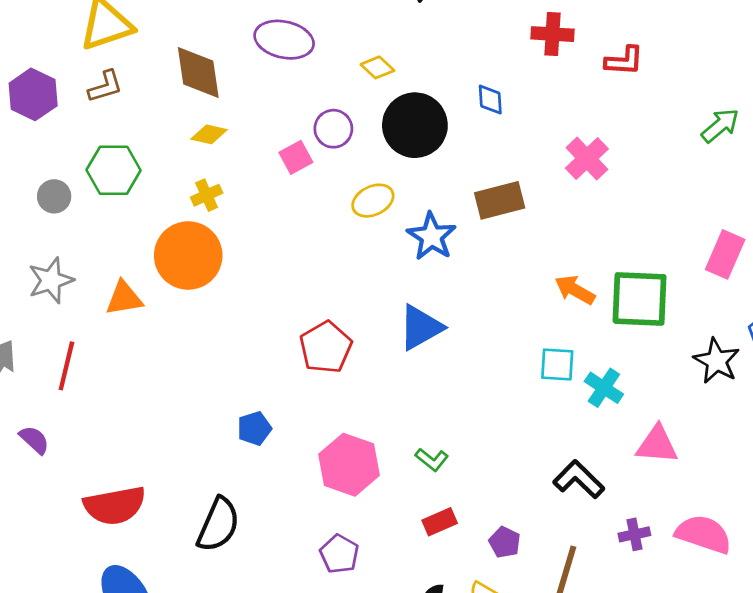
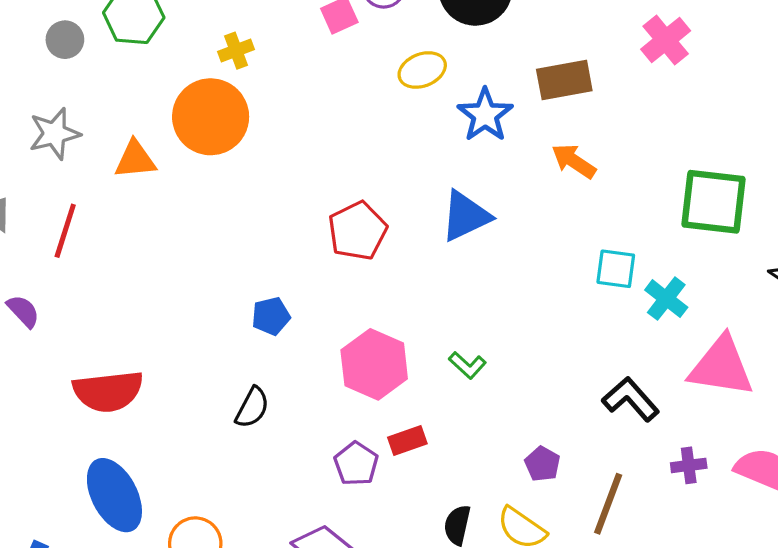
orange arrow: (575, 290) -> (574, 161), moved
pink triangle: (657, 445) -> (721, 367), size x1.4
red rectangle: (440, 522) -> (407, 441), moved
black semicircle: (218, 525) -> (252, 407), moved, size x0.7

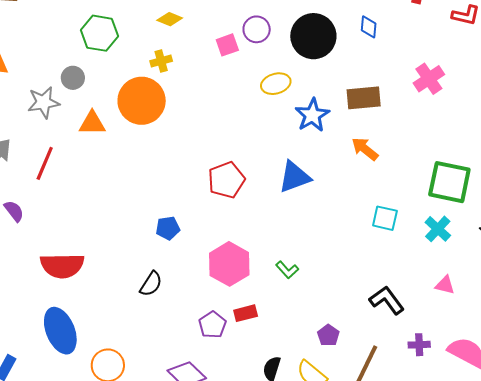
gray circle: (65, 40) -> (73, 78), moved
cyan cross: (666, 299) -> (438, 229), moved
pink triangle: (721, 367) -> (445, 285), size x0.5

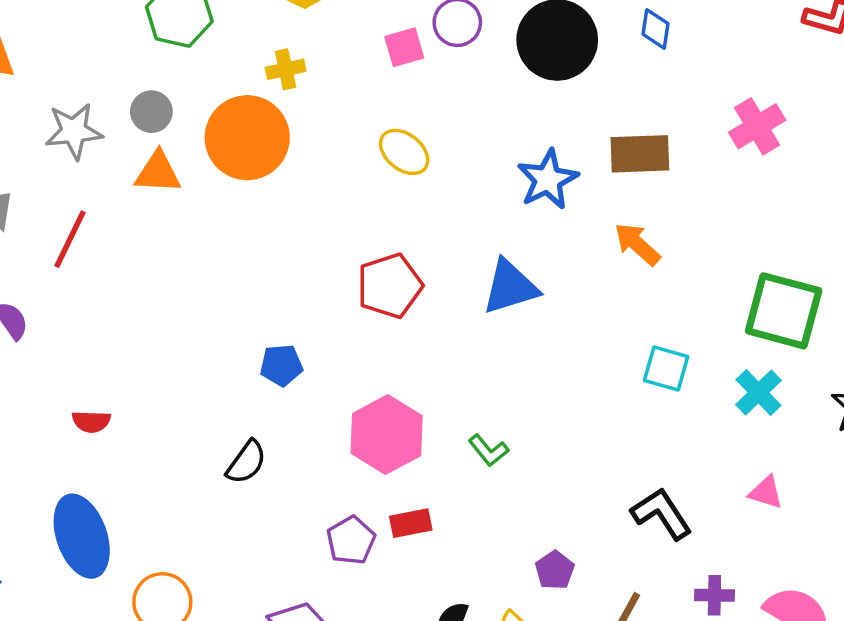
gray circle: (73, 78) -> (151, 112), moved
yellow ellipse: (276, 84) -> (404, 152), moved, turned 52
red semicircle: (62, 266) -> (91, 422), size x0.5

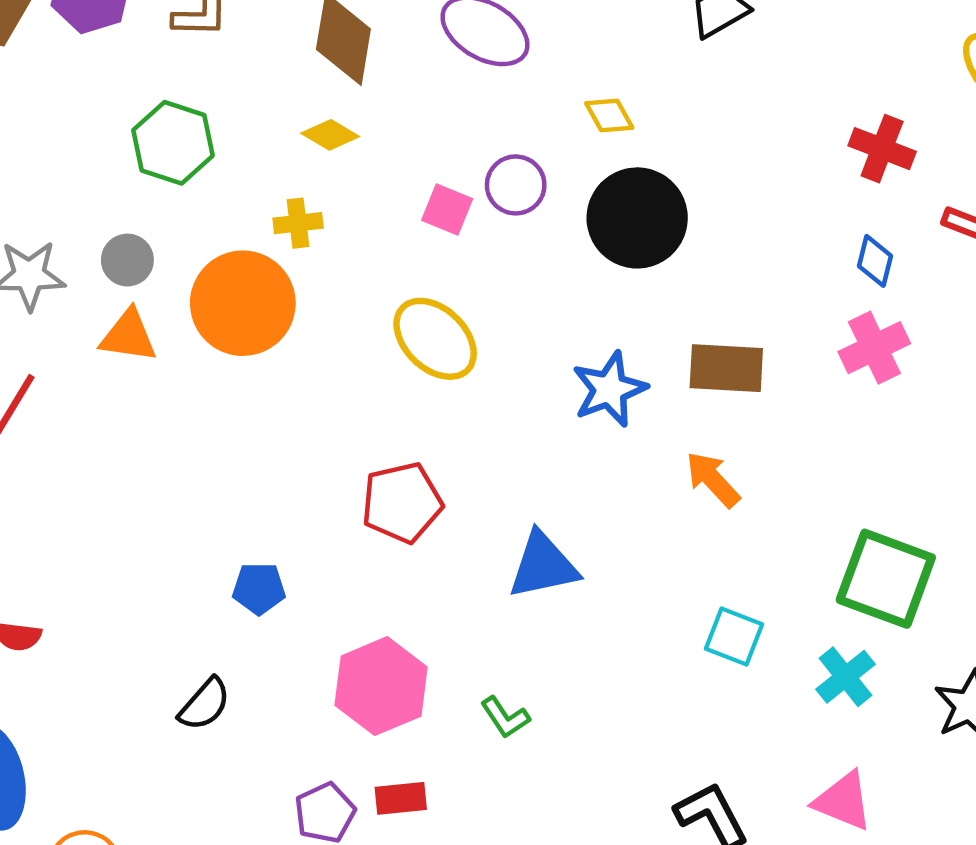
blue diamond: (656, 29) -> (875, 261), moved
pink square: (404, 47) -> (447, 209), turned 33
yellow ellipse: (404, 152) -> (435, 339), size x1.4
blue triangle: (510, 287) -> (543, 565), moved
pink triangle: (766, 492) -> (843, 801), size x1.4

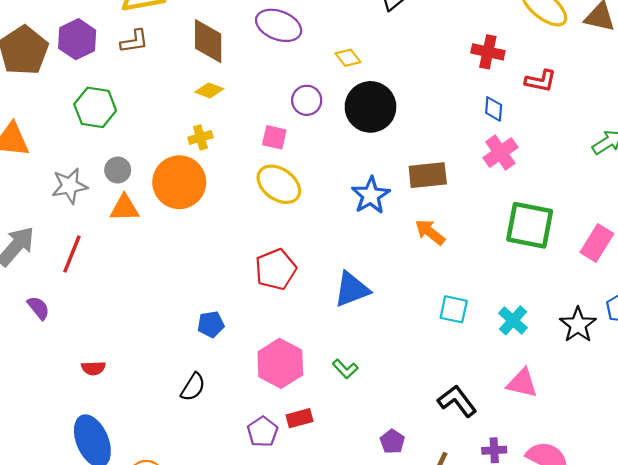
green hexagon: (173, 143) -> (95, 107), moved
pink square: (447, 209) -> (274, 137), moved
green square: (886, 579) -> (530, 225), moved

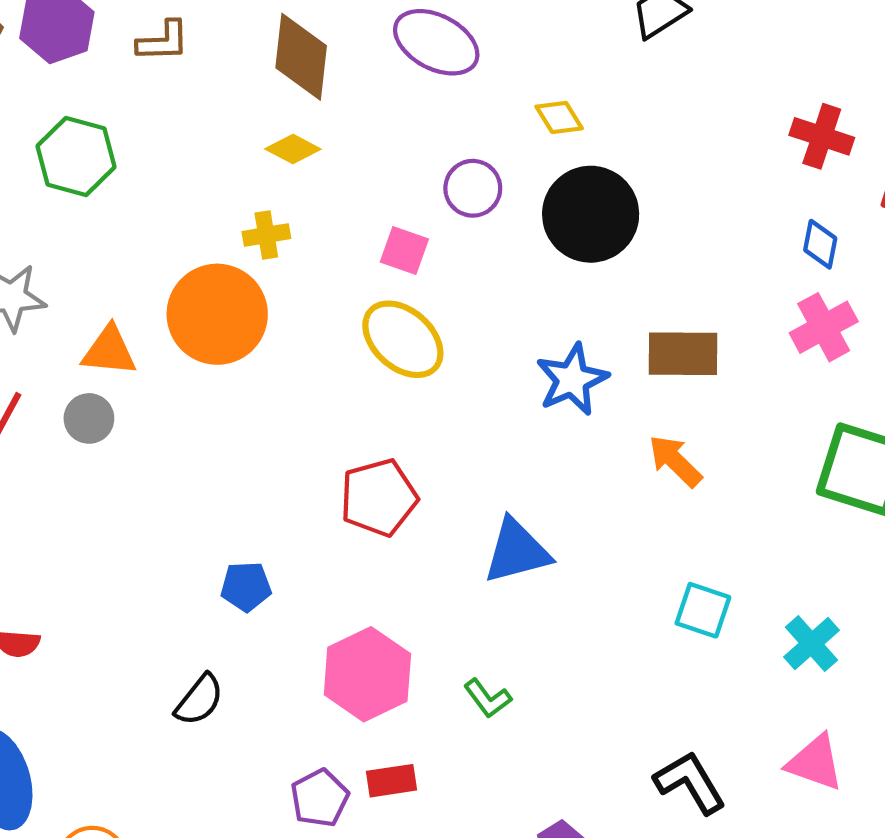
gray circle: (118, 170) -> (89, 418), moved

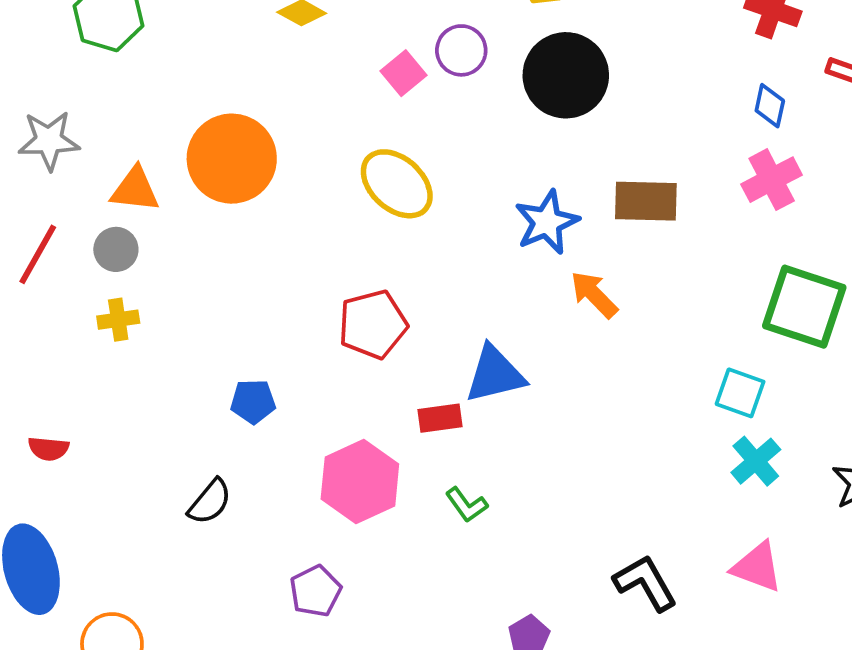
yellow cross: (266, 235) -> (118, 320), moved
pink square: (404, 250) -> (404, 73), moved, turned 30
orange arrow: (675, 461) -> (594, 294), moved
cyan square: (703, 610) -> (740, 393), moved
red rectangle: (392, 781) -> (440, 418), moved

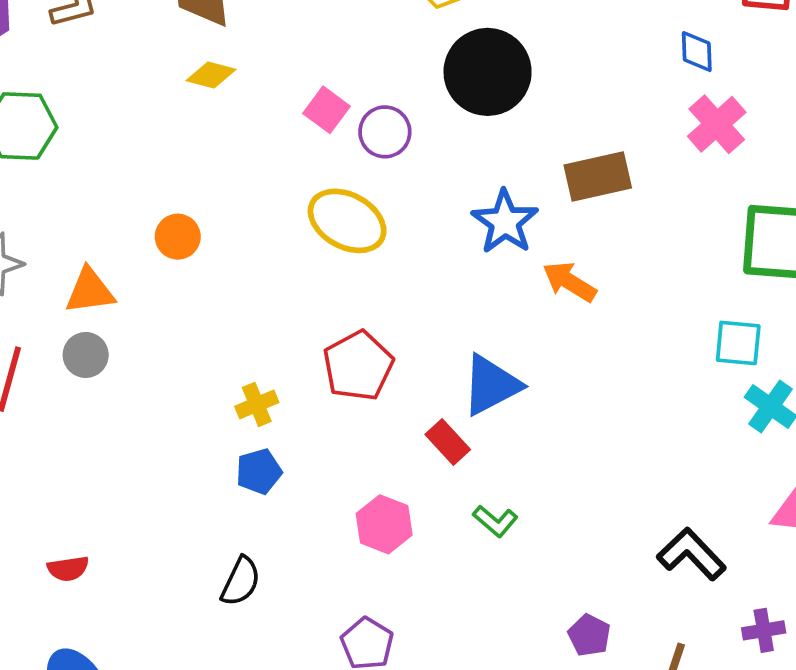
purple circle: (461, 50) -> (385, 132), moved
orange circle: (232, 159) -> (178, 237), size x0.5
yellow cross: (118, 320) -> (257, 404), moved
red rectangle: (440, 418) -> (448, 442), turned 69
pink hexagon: (360, 481) -> (384, 524), size x0.7

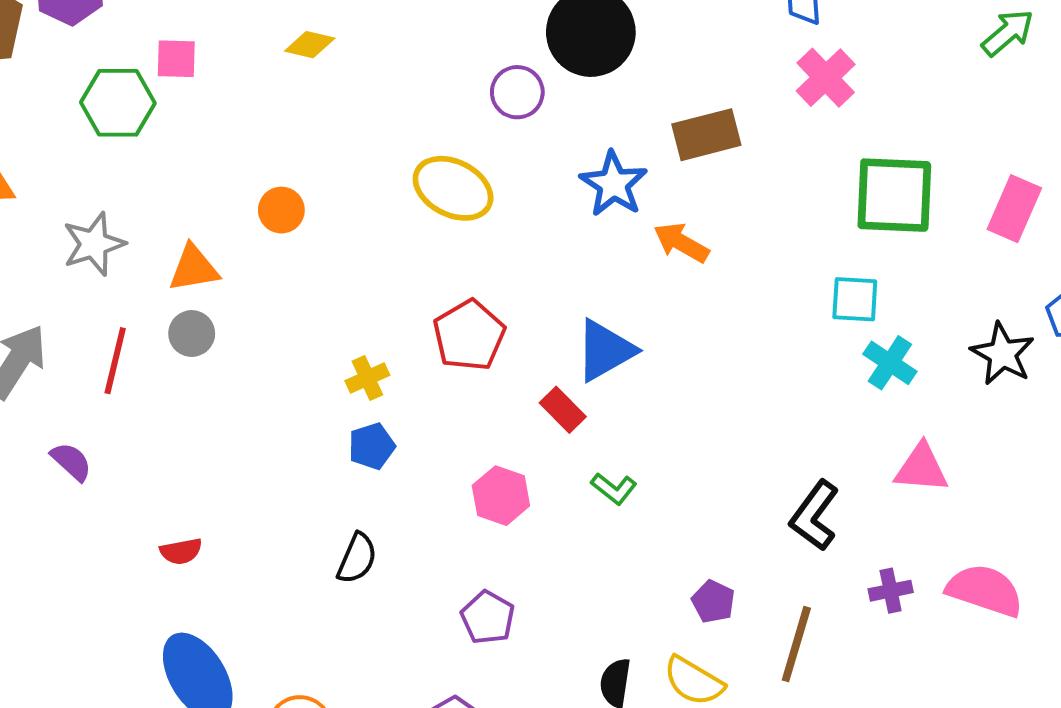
pink square: (327, 110) -> (176, 59), moved, turned -33
purple circle: (385, 132) -> (517, 92), moved
black L-shape: (691, 554) -> (814, 516), turned -98

